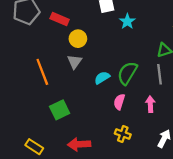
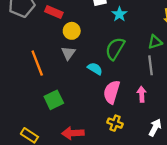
green semicircle: (127, 73) -> (115, 49), moved
cyan semicircle: (102, 78) -> (95, 69), turned 64
pink semicircle: (119, 102) -> (112, 92), size x1.5

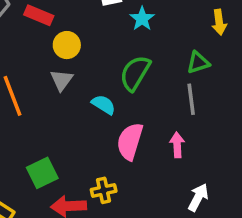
green square: (54, 100) -> (42, 173), moved
yellow cross: (115, 123) -> (104, 190), moved, turned -32

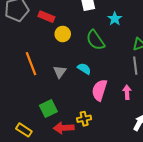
cyan star: (142, 19) -> (115, 19), moved
green semicircle: (135, 73) -> (95, 40), moved, turned -65
gray triangle: (62, 80) -> (60, 72), moved

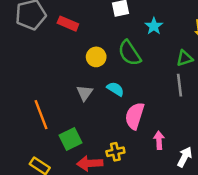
yellow circle: (63, 34) -> (96, 57), moved
orange line: (31, 64) -> (41, 115), moved
pink arrow: (127, 92) -> (159, 140), moved

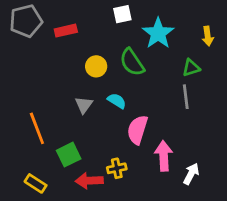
red rectangle: (68, 24) -> (66, 31), turned -36
cyan star: (154, 26) -> (158, 33), size x1.6
pink arrow: (159, 140) -> (164, 156), size x1.5

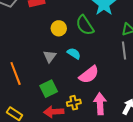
pink semicircle: (137, 130) -> (89, 75), turned -145
green square: (69, 155) -> (49, 89), moved
pink arrow: (164, 156) -> (100, 104), moved

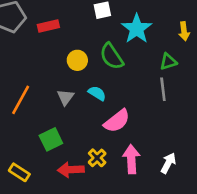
orange line: (16, 74) -> (21, 100), moved, turned 50
green square: (49, 89) -> (51, 139), moved
yellow cross: (74, 103) -> (97, 158), turned -32

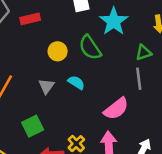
pink semicircle: (117, 121) -> (116, 109), moved

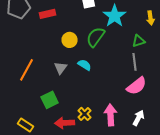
green semicircle: (90, 48) -> (96, 37), turned 70
pink semicircle: (116, 109) -> (137, 86), moved

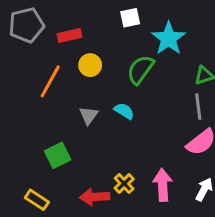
yellow circle: (70, 40) -> (90, 65), moved
orange line: (27, 70) -> (50, 81), moved
green square: (50, 100) -> (58, 155), moved

